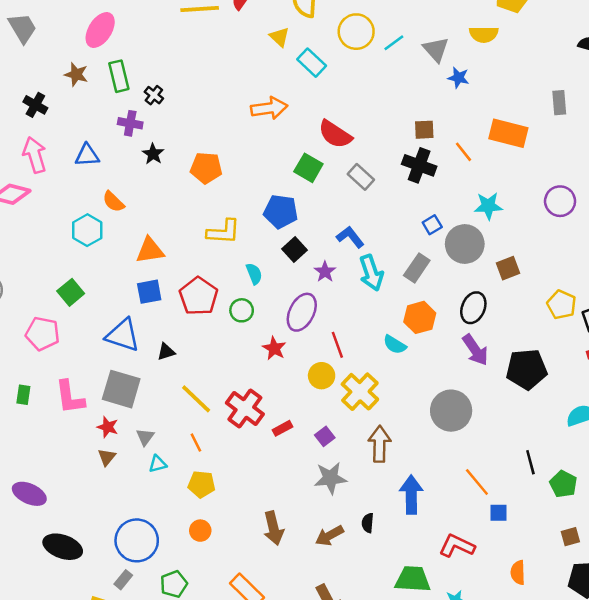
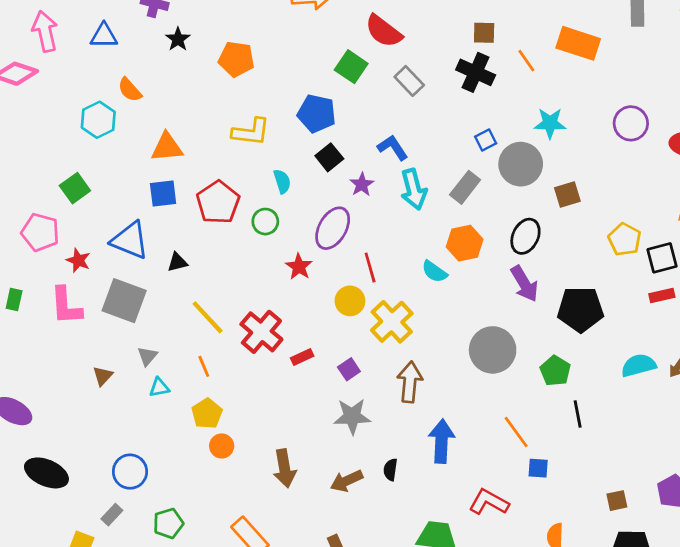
red star: (108, 427) -> (78, 260), moved
yellow pentagon: (201, 484) -> (207, 414), turned 30
green pentagon: (563, 484) -> (555, 371), moved
orange circle: (200, 531) -> (222, 446), moved
blue circle: (137, 540) -> (130, 472), size x0.7

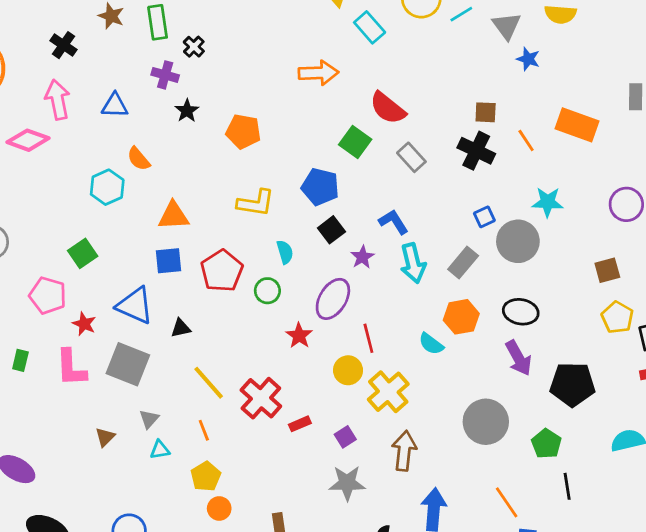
brown square: (567, 194) -> (607, 270), moved
black ellipse: (525, 236) -> (521, 312), turned 72

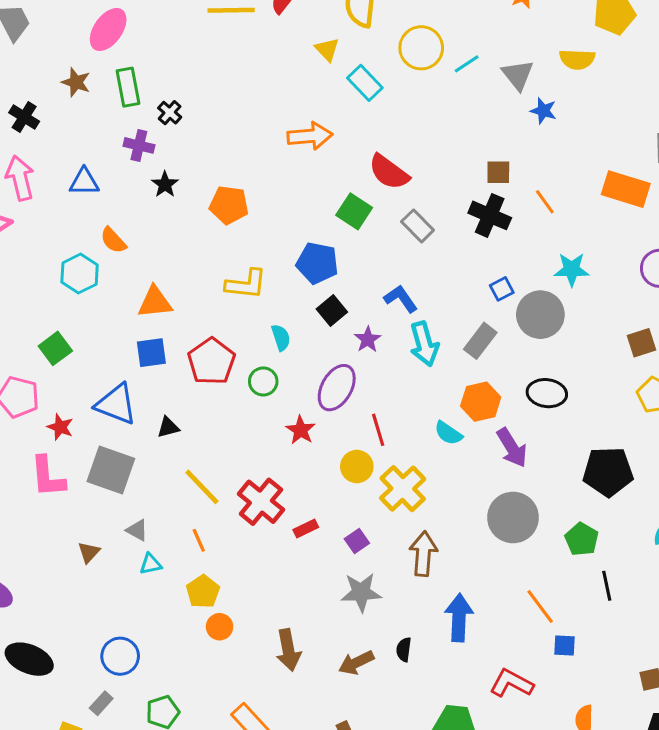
orange rectangle: (577, 125) -> (626, 189), moved
purple arrow: (519, 358) -> (512, 448), moved
gray triangle: (149, 419) -> (137, 530), turned -40

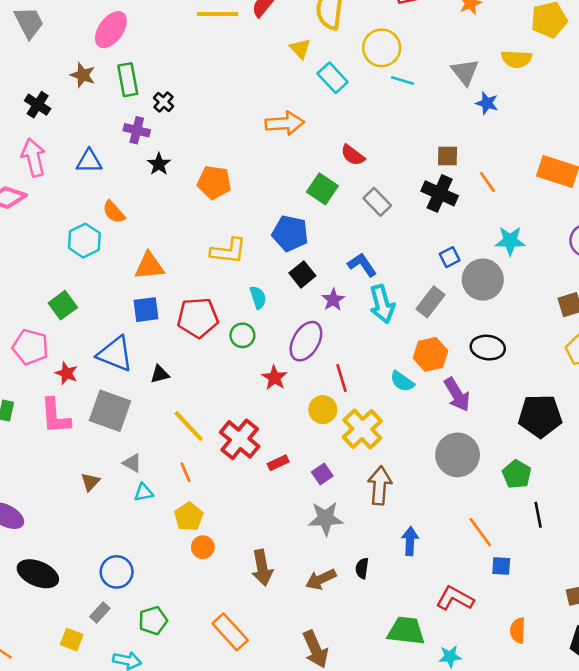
cyan line: (467, 64) -> (402, 80), moved, turned 50
red semicircle: (389, 172) -> (353, 155), size x0.7
red pentagon: (211, 361) -> (198, 318), turned 30
blue arrow: (459, 618) -> (410, 541), size x0.7

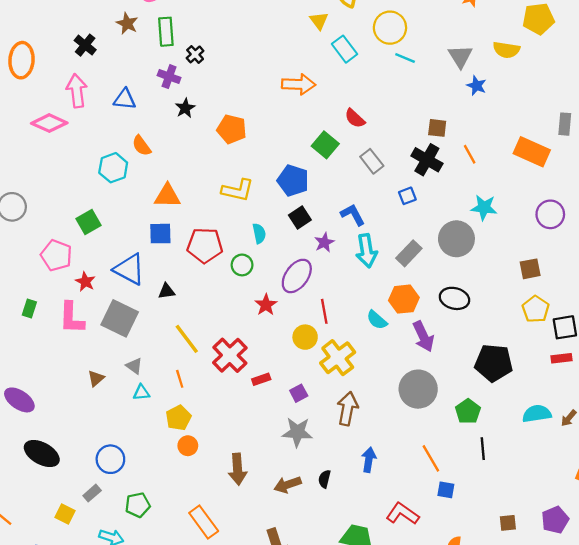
blue square: (450, 257) -> (407, 196), moved

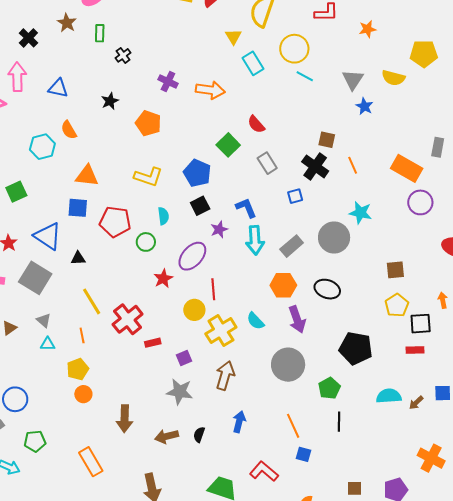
green rectangle: (166, 32) -> (100, 33), size x0.7
purple cross: (169, 77) -> (168, 81), moved
purple circle: (550, 214) -> (420, 202), moved
cyan semicircle: (377, 320) -> (255, 321), moved

